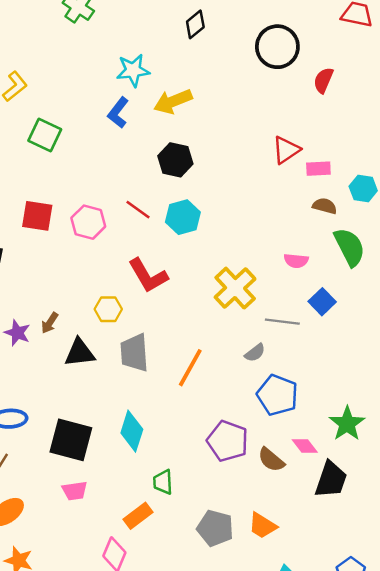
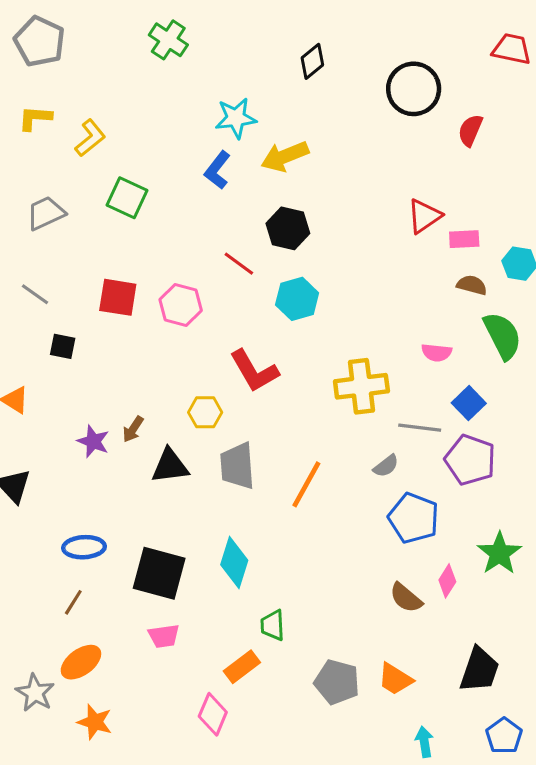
red line: (138, 210) -> (239, 264), moved
yellow cross: (235, 288) -> (361, 386), turned 36
purple pentagon: (228, 441) -> (470, 460), moved
pink diamond: (305, 446) -> (447, 581), turned 70
black trapezoid: (331, 480) -> (479, 670), moved

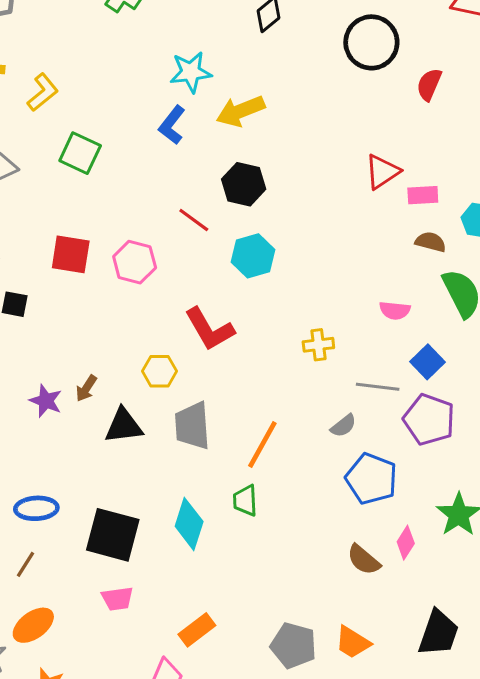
yellow cross: (361, 386) -> (318, 345), size x0.6
green trapezoid: (273, 625) -> (245, 501), moved

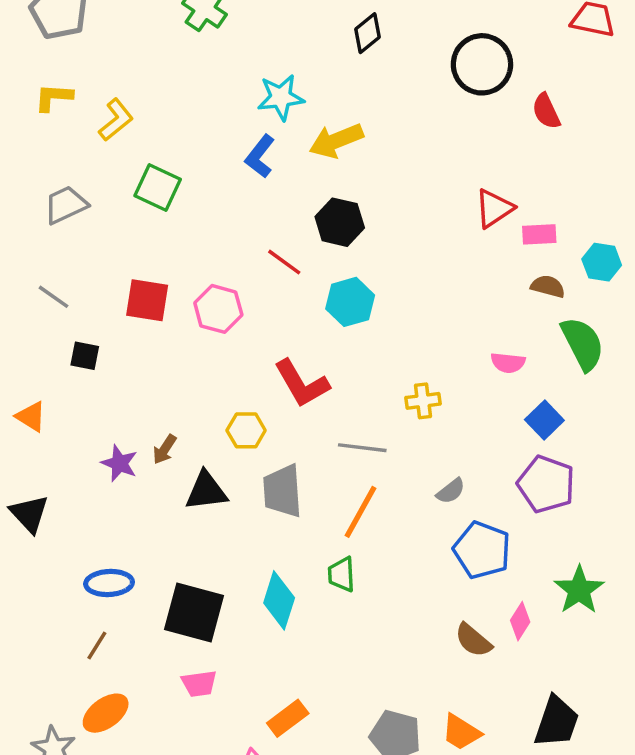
red semicircle: (429, 85) -> (546, 111), turned -48
gray line: (378, 387) -> (362, 448), moved

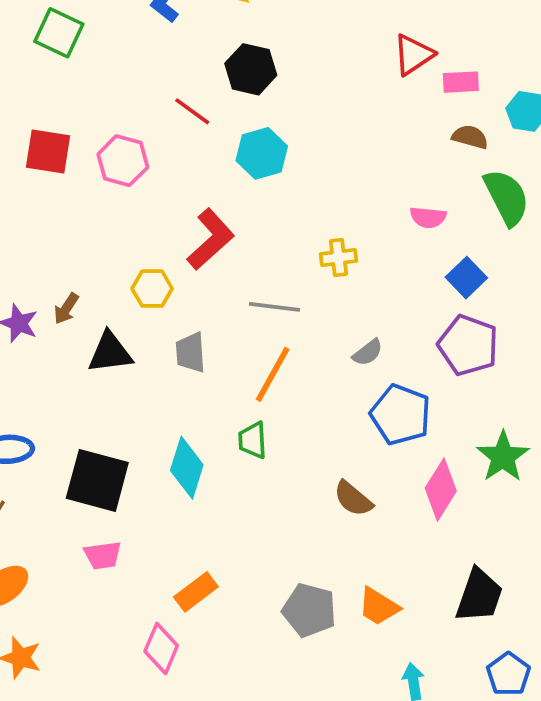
red L-shape: (302, 384) -> (211, 239), turned -102
gray trapezoid: (282, 491) -> (190, 353), size x0.7
pink diamond: (520, 621) -> (441, 490), size x1.5
brown semicircle: (473, 640) -> (353, 499), moved

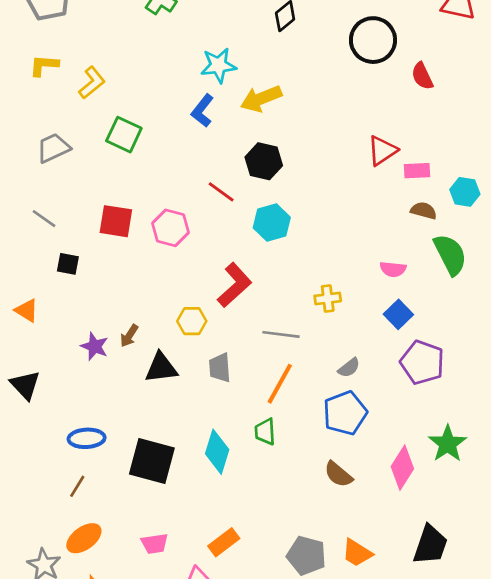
blue square: (466, 278) -> (398, 314), moved
blue pentagon: (401, 415) -> (345, 413), moved, turned 30
pink trapezoid: (103, 555) -> (155, 544), moved

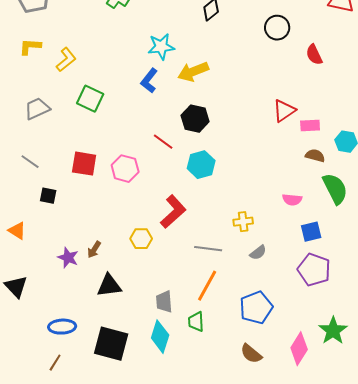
black circle: (373, 40) -> (277, 28), size x0.7
blue square: (398, 314) -> (311, 232), moved, turned 30
black triangle: (161, 368) -> (109, 286), moved
gray trapezoid: (220, 368) -> (164, 302), moved
gray semicircle: (349, 368) -> (258, 253), moved

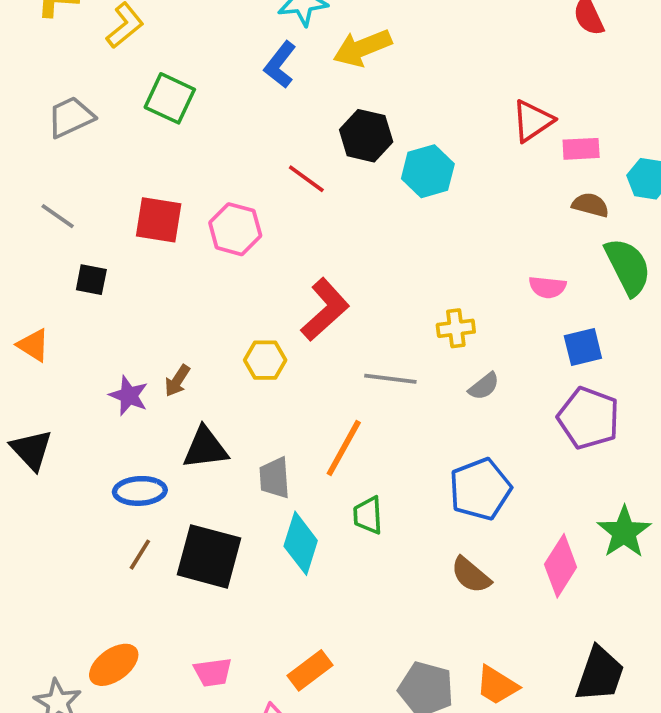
cyan hexagon: (201, 165) -> (428, 171), moved
orange line: (207, 286) -> (344, 448), moved
gray trapezoid: (164, 302) -> (274, 478), moved
blue ellipse: (62, 327) -> (140, 491), moved
brown line: (55, 363) -> (140, 555), moved

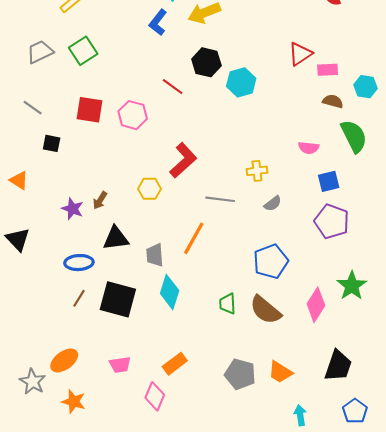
green square: (170, 98) -> (83, 51), moved, turned 32
green trapezoid: (368, 515) -> (227, 304), moved
brown semicircle: (471, 575) -> (265, 310), size x1.4

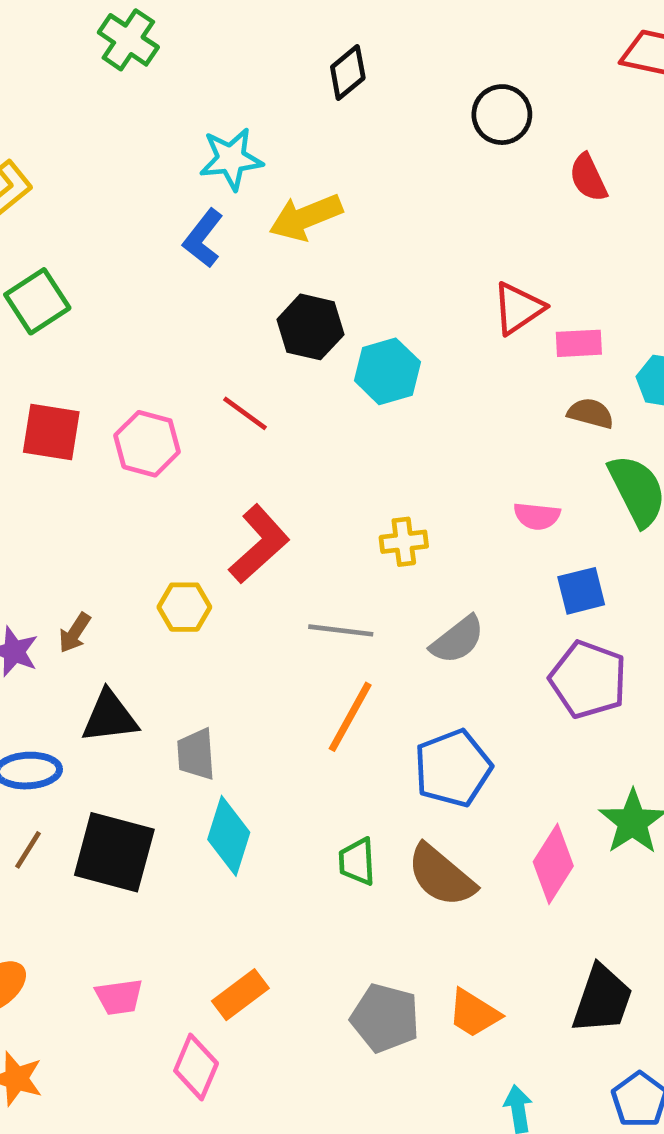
red line: (173, 87) -> (245, 413), moved
yellow cross: (257, 171) -> (404, 542), moved
gray semicircle: (273, 204) -> (457, 640), size x1.4
orange line: (194, 238) -> (350, 717), moved

